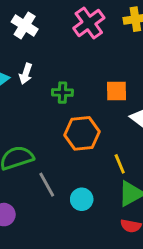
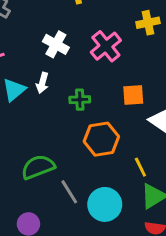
pink cross: (89, 23) -> (106, 46), moved
white cross: (25, 25) -> (56, 44), moved
cyan circle: (82, 199) -> (105, 204), size x1.5

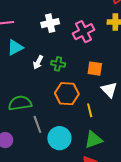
white cross: (56, 44) -> (50, 23), turned 36
white arrow: (42, 83) -> (38, 62), moved
yellow line: (140, 167) -> (90, 110), moved

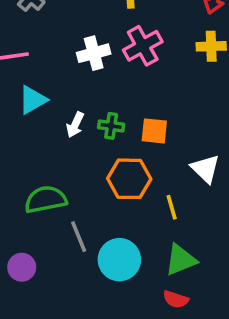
pink cross: (84, 32) -> (143, 46), moved
orange square: (95, 69) -> (154, 131), moved

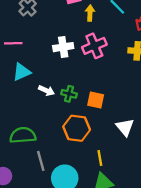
white arrow: (75, 125) -> (46, 91), turned -98
yellow line: (172, 207) -> (100, 158), moved

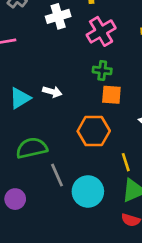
white cross: (63, 47) -> (58, 16), moved
cyan triangle: (22, 72) -> (20, 98), moved
green cross: (69, 94) -> (102, 70), moved

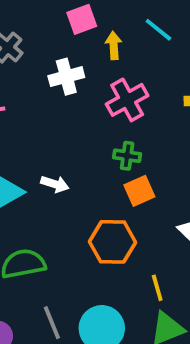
orange square: (111, 95) -> (139, 191), turned -30
gray line: (57, 175) -> (52, 323), moved

